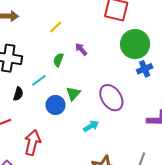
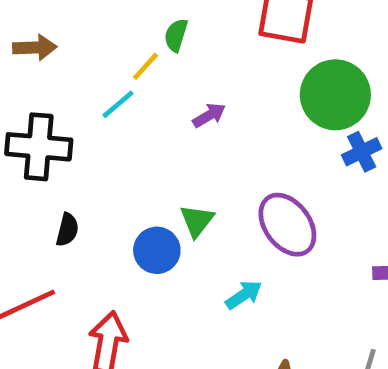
purple arrow: (81, 49) -> (209, 115), turned 104
green semicircle: (58, 60) -> (176, 35), moved
cyan line: (39, 80) -> (118, 104), moved

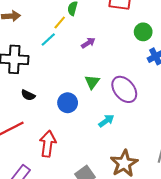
green circle: (335, 95) -> (143, 32), size x0.6
green triangle: (197, 221) -> (92, 82), moved
black semicircle: (67, 230) -> (28, 95), turned 104

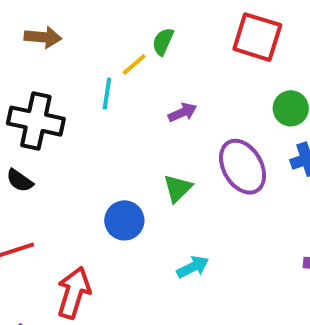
cyan line: (48, 40) -> (107, 94), turned -49
purple ellipse: (124, 89) -> (243, 167), moved
black semicircle: (28, 95) -> (20, 181), moved

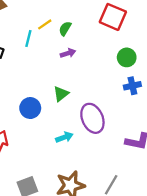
green semicircle: (163, 42) -> (65, 29), moved
purple ellipse: (243, 167) -> (92, 118), moved

